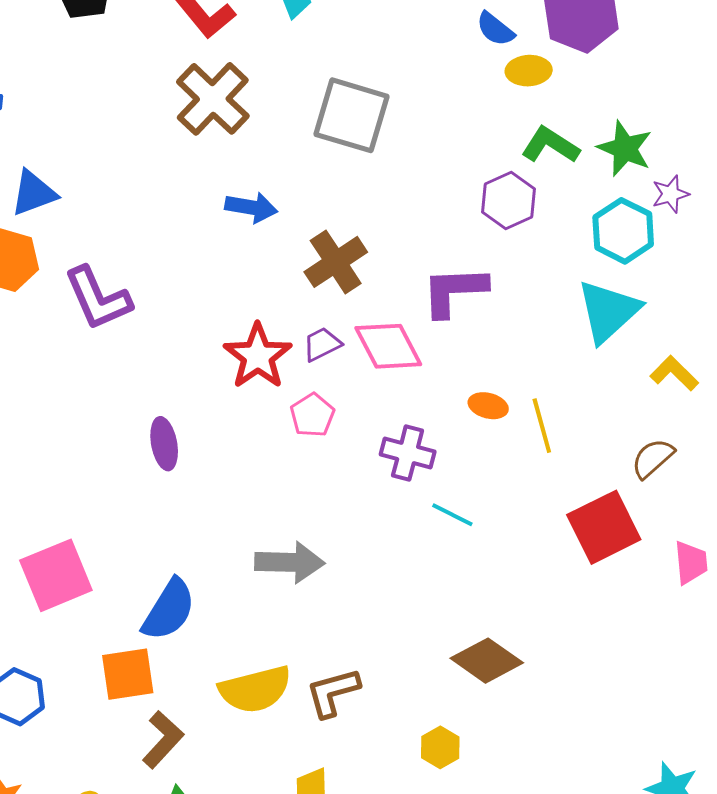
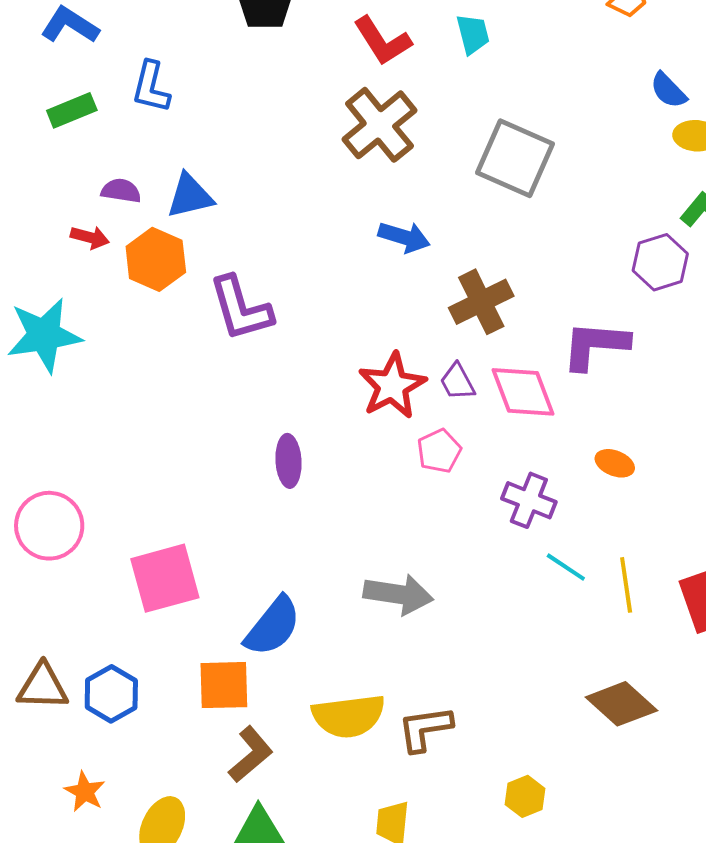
purple trapezoid: (322, 344) -> (457, 382), turned -99
yellow line: (542, 426) -> (626, 585), moved
brown diamond: (487, 661) -> (621, 704), moved

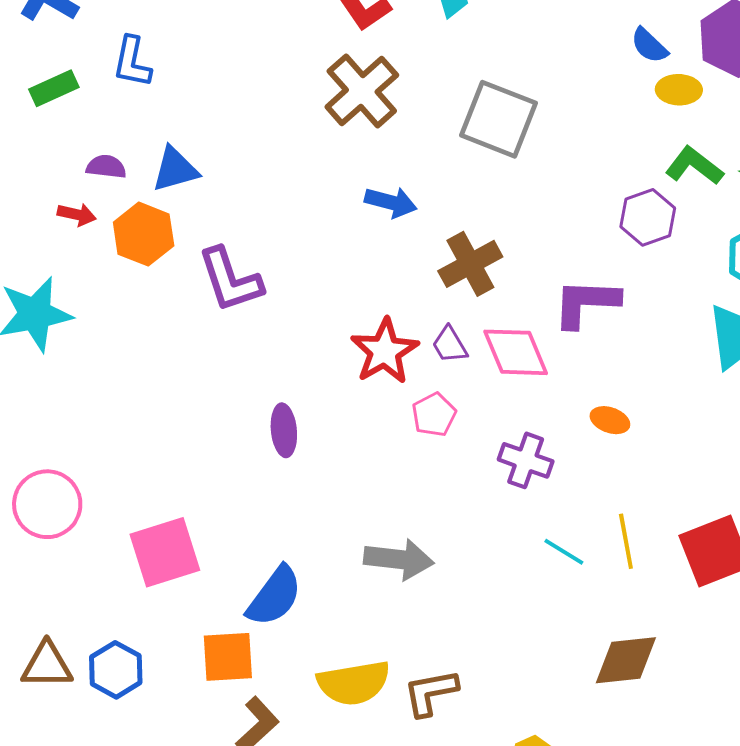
cyan line: (566, 567) -> (564, 552), moved
brown diamond: (621, 704) -> (626, 660), turned -46

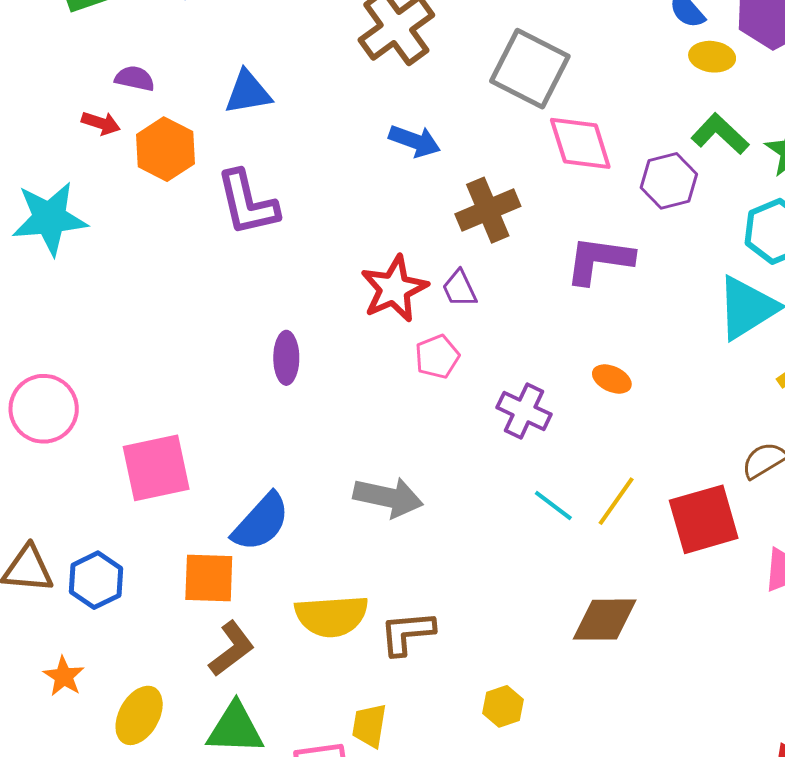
blue triangle: (175, 169) -> (248, 92), moved
pink diamond: (516, 352) -> (580, 143), moved
yellow line: (626, 541) -> (616, 501), turned 40

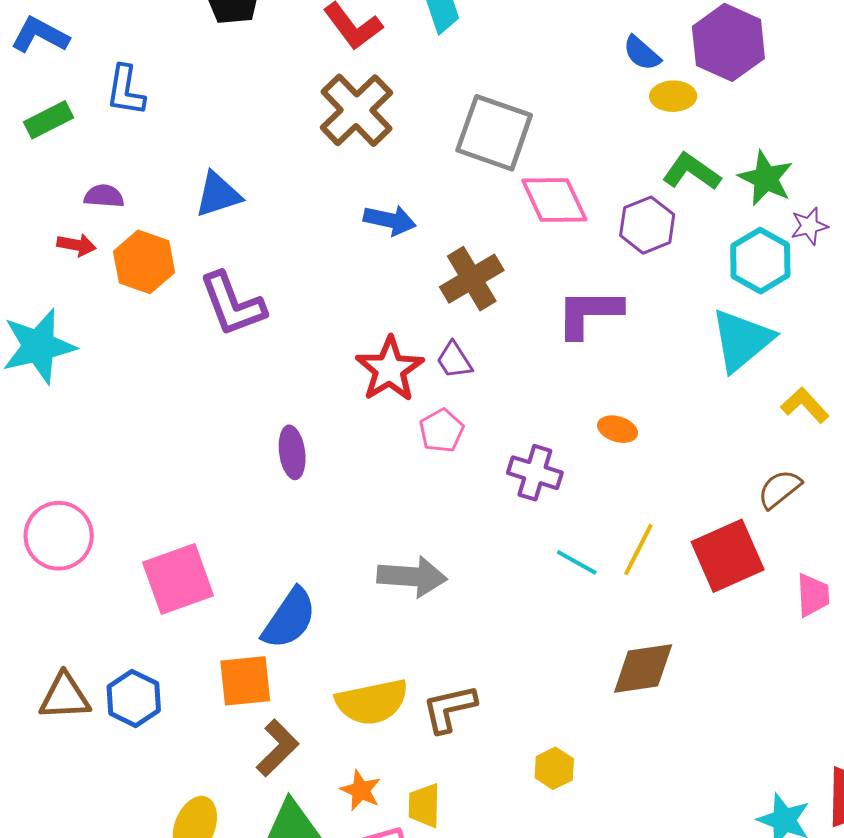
orange star: (64, 676) -> (361, 790), moved

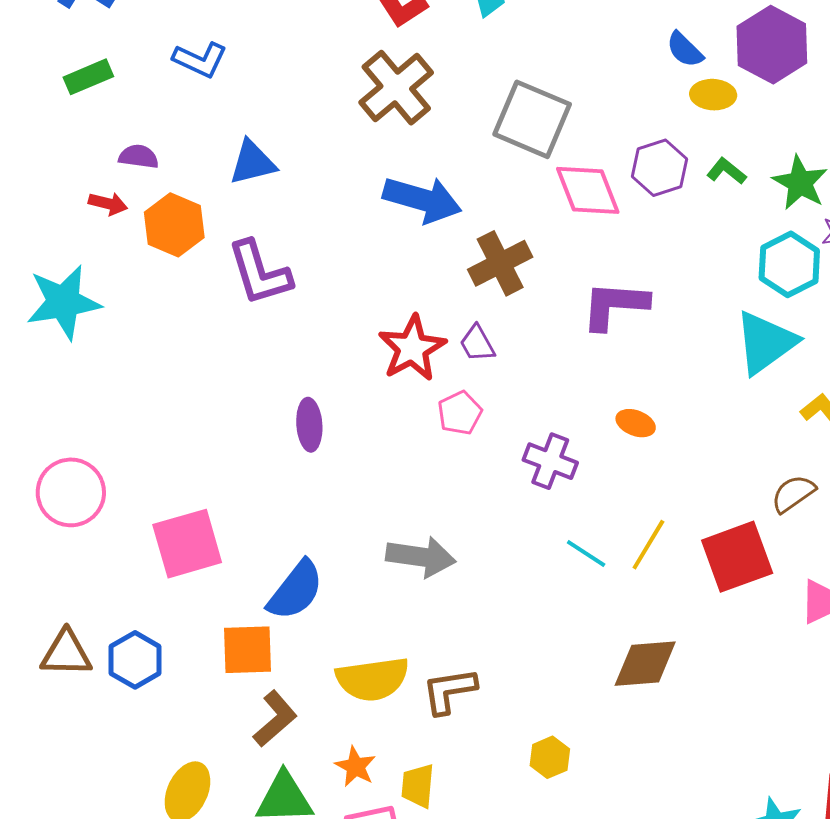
blue L-shape: (126, 90) -> (200, 60), moved, turned -78
green L-shape: (691, 172) -> (726, 171), size x0.7
blue arrow: (390, 220) -> (422, 200), size x1.5
purple hexagon: (647, 225) -> (660, 168), moved

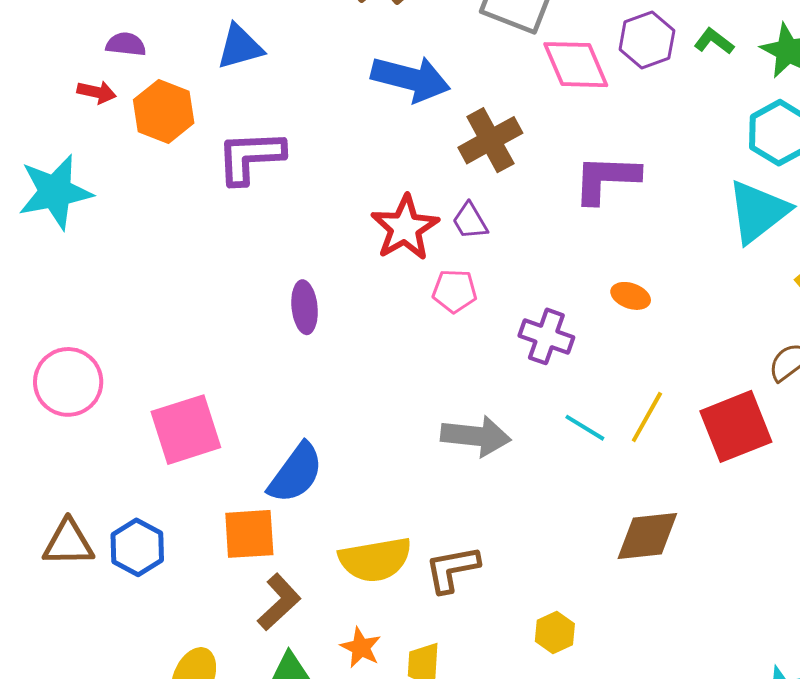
purple L-shape: (260, 273) -> (250, 157), turned 106
pink pentagon: (460, 413) -> (455, 291), turned 30
gray arrow: (421, 557) -> (476, 436), moved

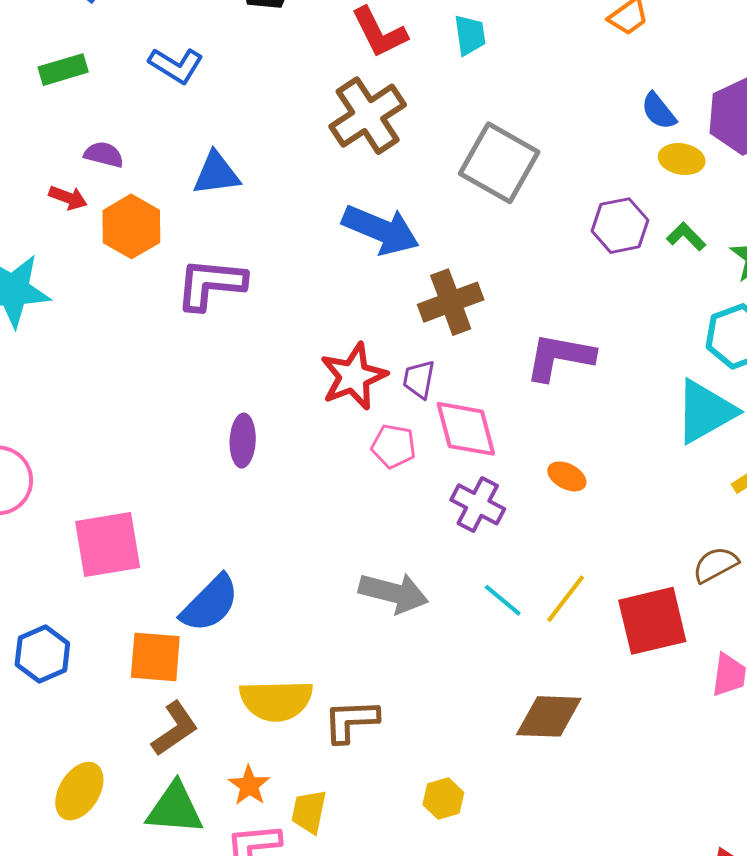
pink diamond: (576, 65) -> (466, 429), moved
purple trapezoid: (470, 221) -> (419, 379), turned 33

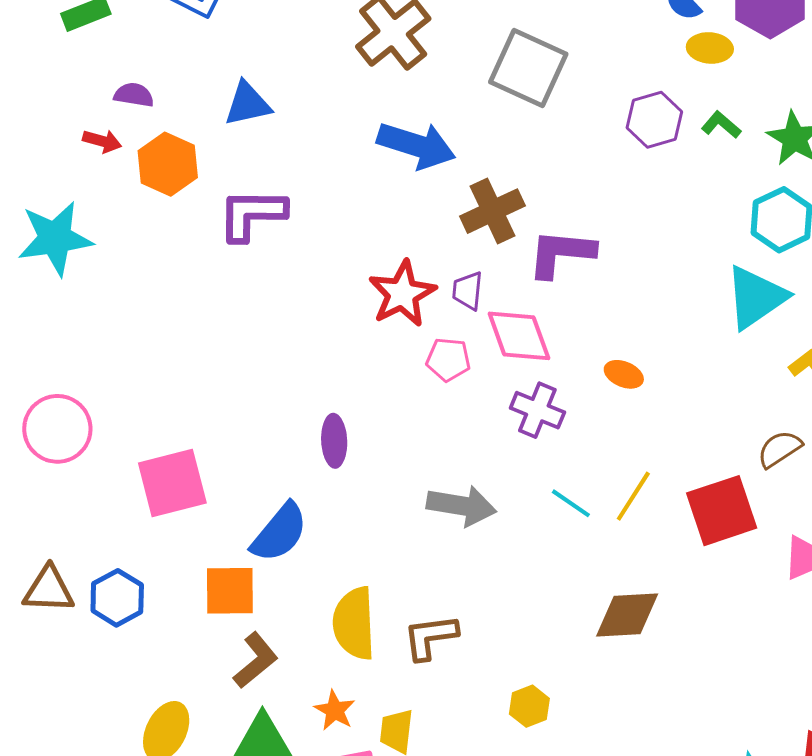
purple L-shape: (560, 357) -> (561, 253), moved
purple ellipse: (243, 441) -> (334, 441), moved
yellow semicircle: (276, 700) -> (354, 623), turned 94

